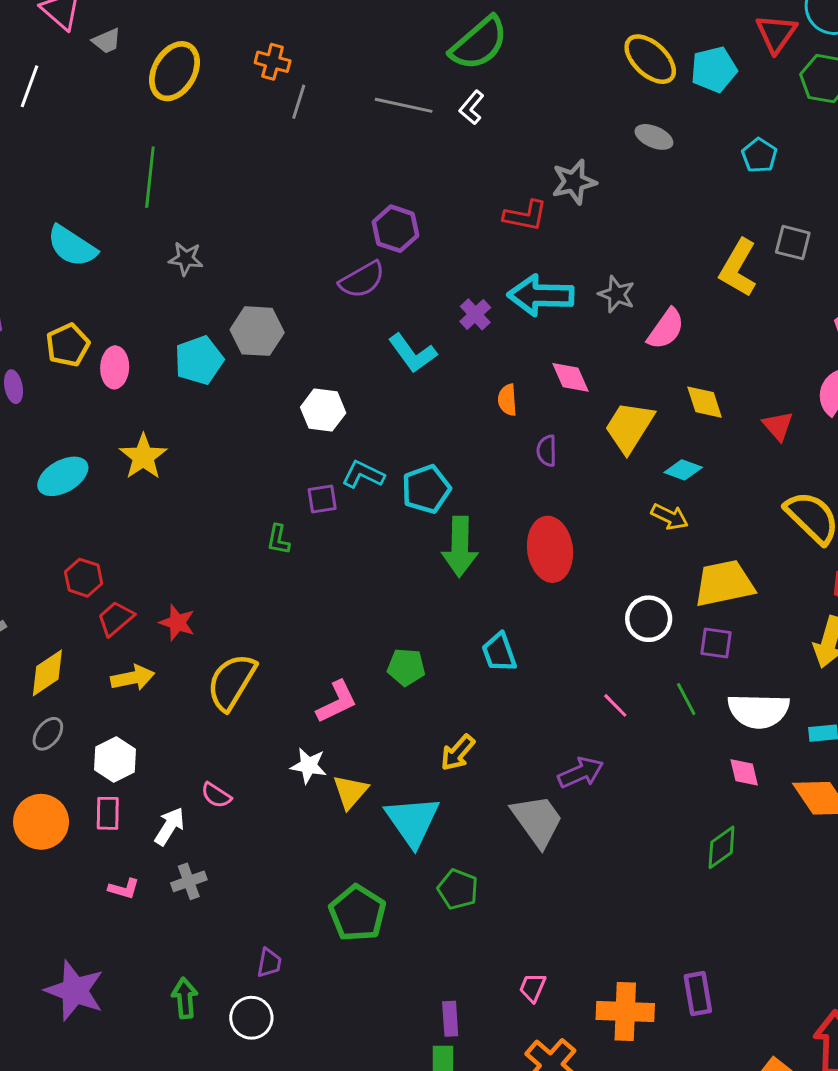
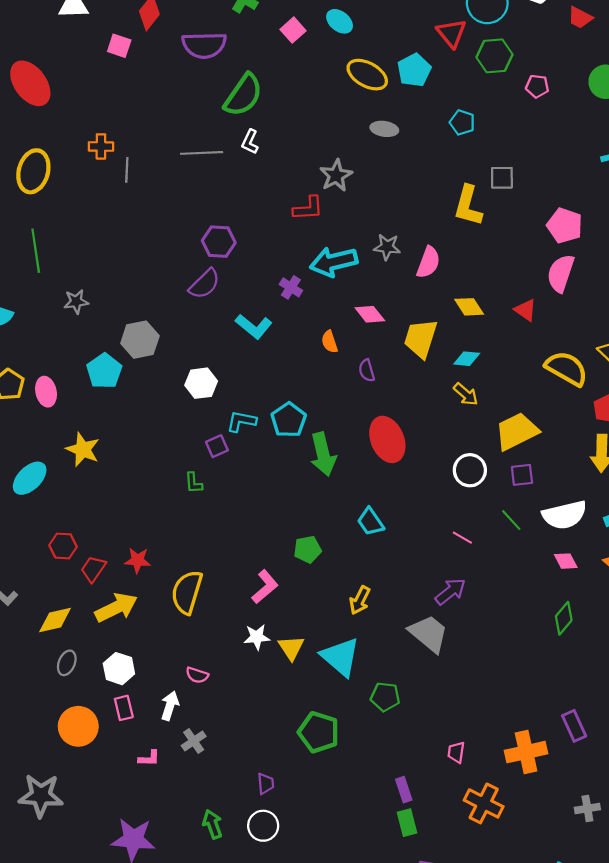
yellow arrow: (670, 517) -> (466, 394), turned 30
yellow diamond: (47, 673) -> (55, 620), turned 36
yellow arrow: (133, 678) -> (116, 608), size x1.4

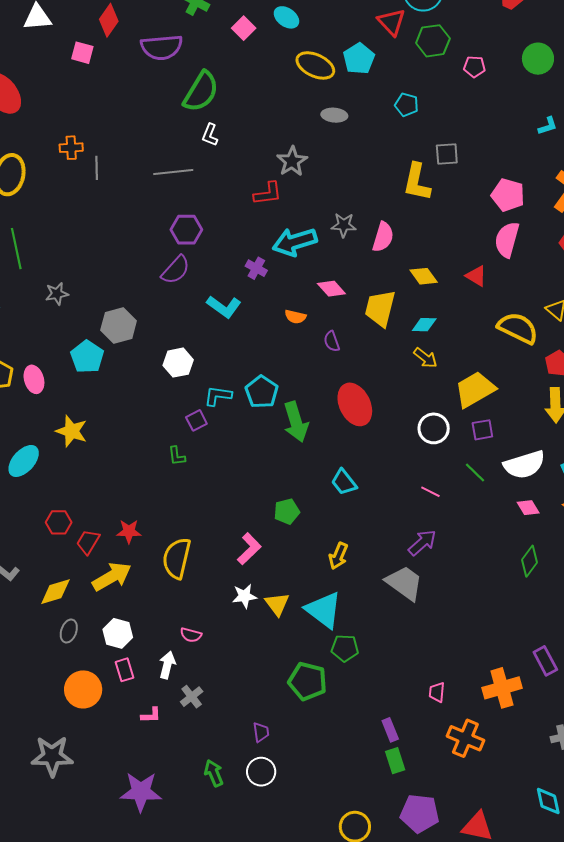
gray line: (202, 153) -> (173, 172), moved
orange semicircle: (329, 342) -> (295, 317), turned -55
green pentagon: (385, 697) -> (345, 648), moved

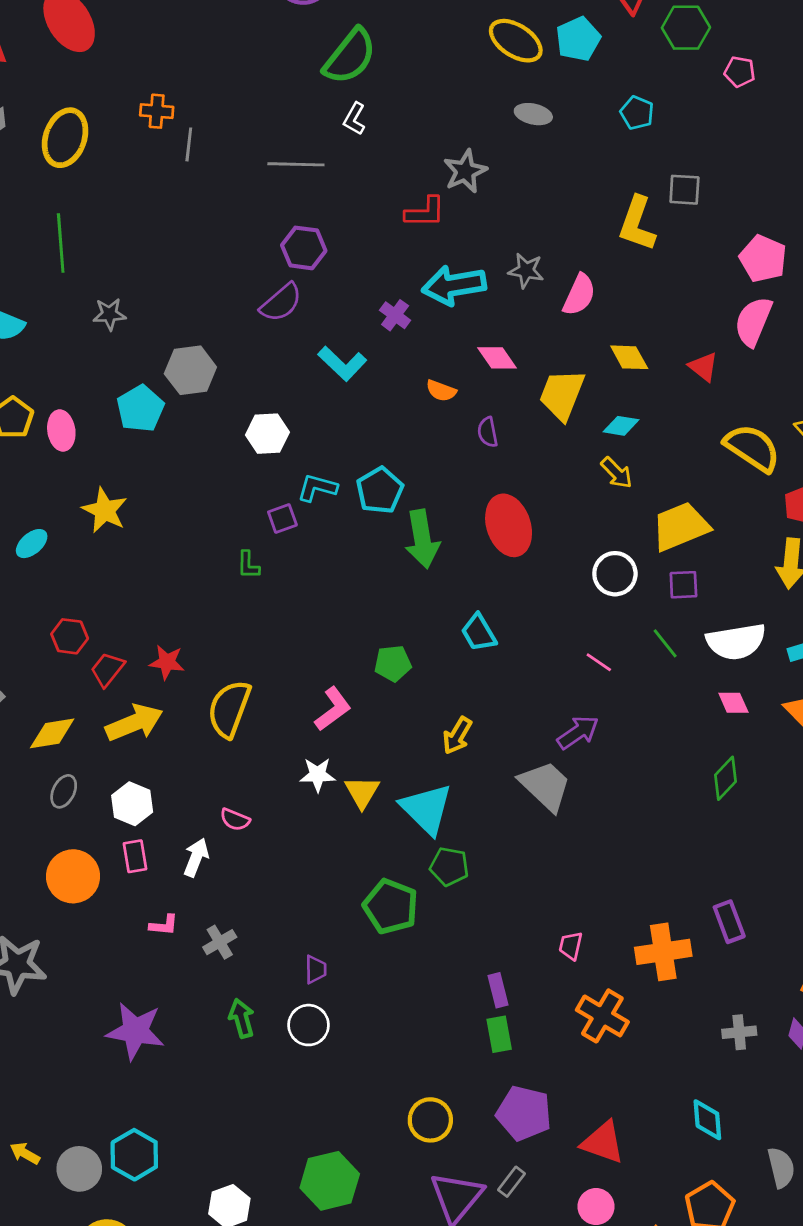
cyan ellipse: (24, 461) -> (32, 544), size x0.7
gray cross: (192, 697) -> (220, 942), moved

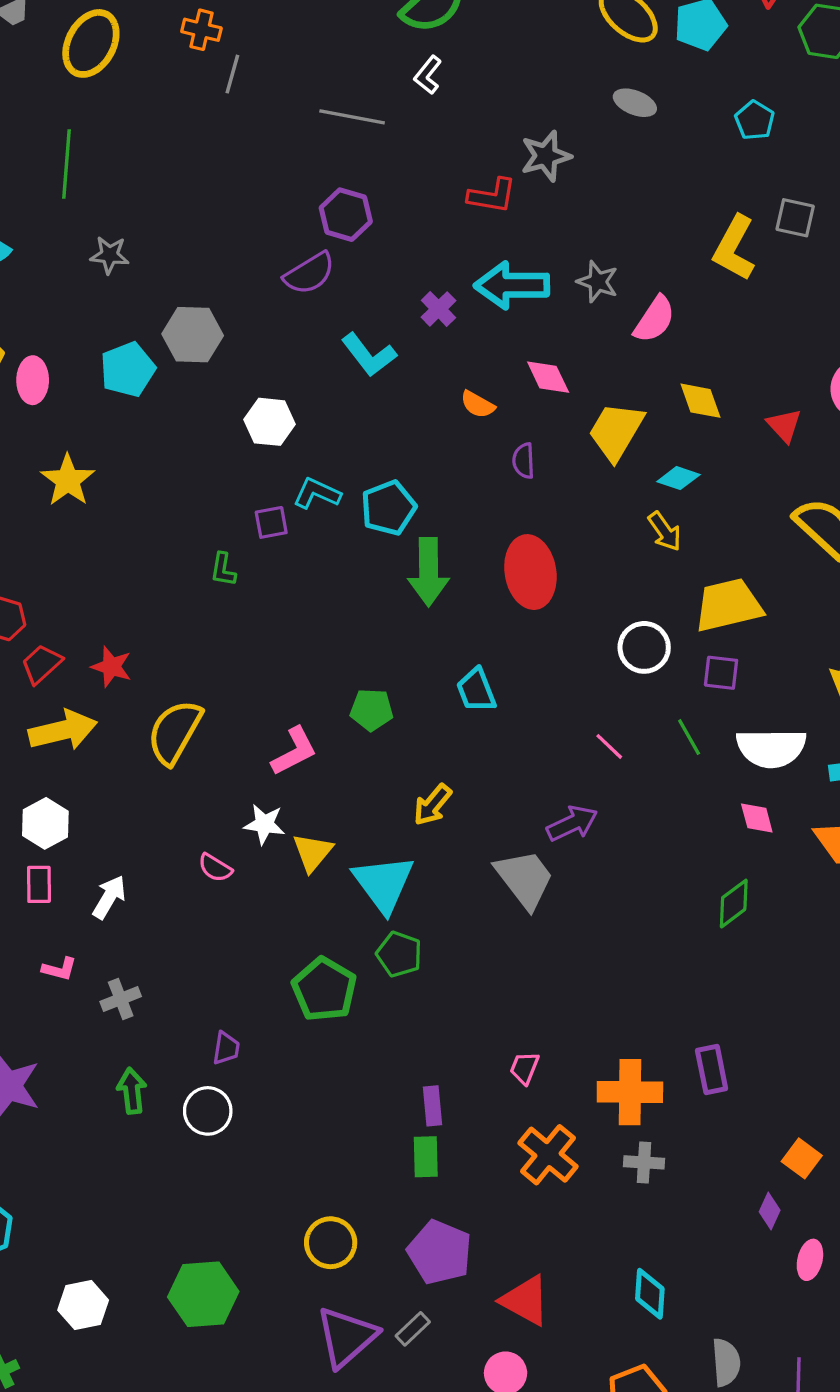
pink semicircle: (235, 820) -> (215, 868), moved
gray cross: (739, 1032) -> (644, 1162), moved

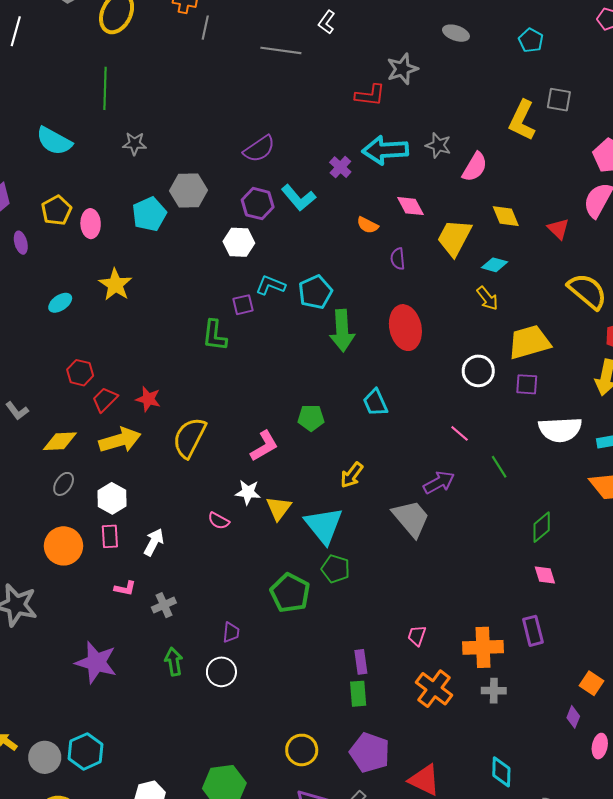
purple hexagon: (346, 215) -> (258, 204), moved
green L-shape: (223, 569) -> (215, 335), size x1.5
green line: (689, 737) -> (499, 467), moved
pink diamond: (757, 818) -> (545, 575), moved

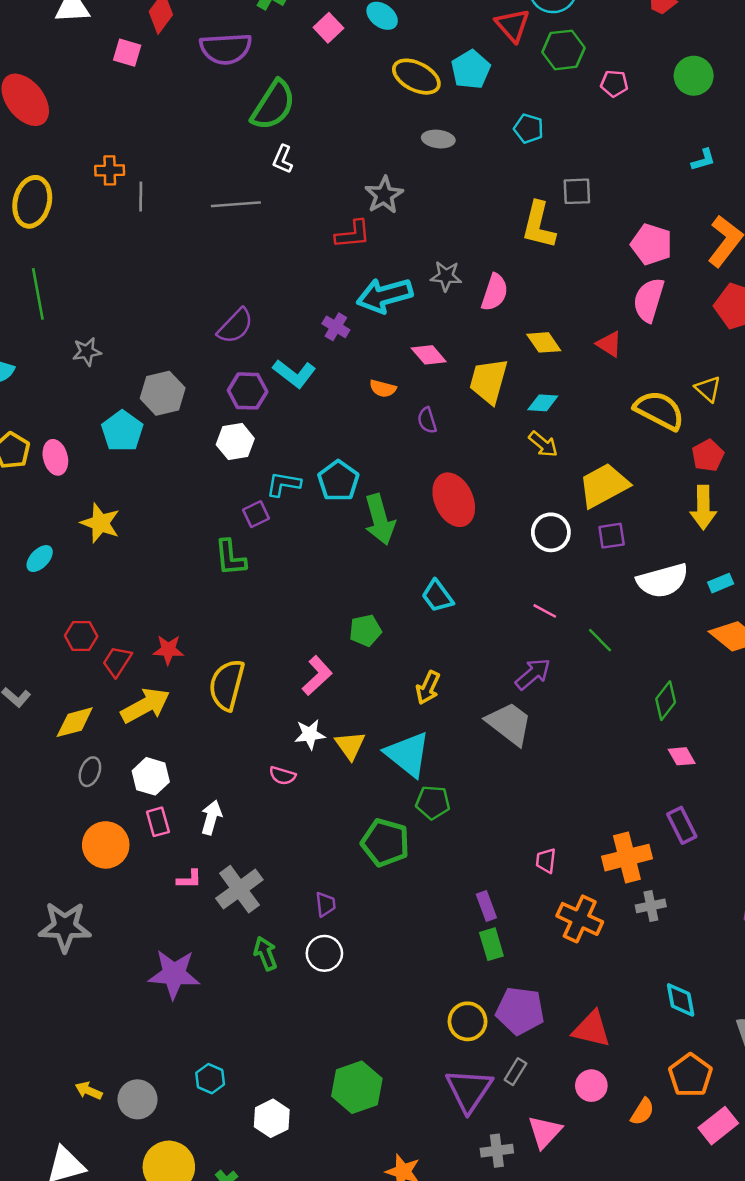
gray cross: (164, 605) -> (239, 889), size x1.6
yellow circle: (302, 750) -> (468, 1021), moved
cyan hexagon: (86, 751) -> (210, 1079), moved, size x0.7

